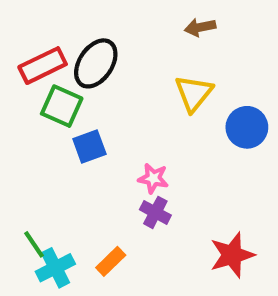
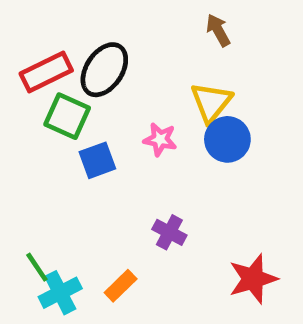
brown arrow: (200, 27) -> (218, 30), turned 72
blue circle: (247, 127) -> (227, 139), moved
pink star: (153, 178) -> (160, 139), moved

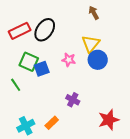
green square: (67, 116) -> (29, 62), moved
green line: (37, 267) -> (16, 85), moved

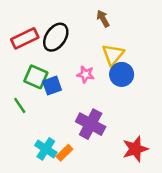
brown arrow: (94, 13) -> (103, 19), moved
purple cross: (73, 100) -> (91, 124), size x1.6
cyan cross: (26, 126) -> (46, 149), moved, turned -30

